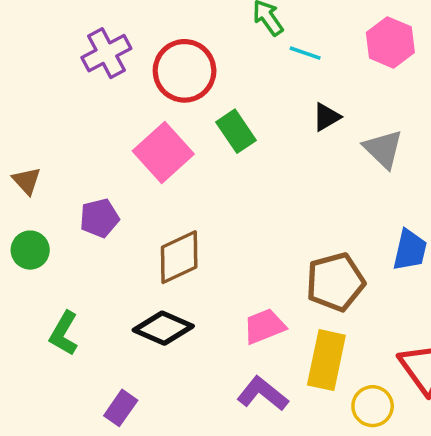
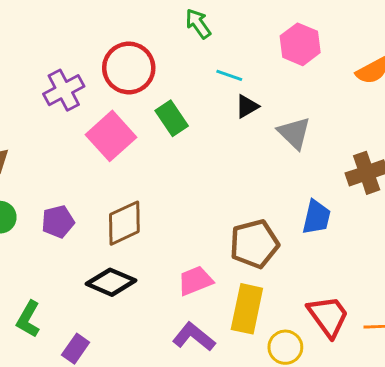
purple cross: (106, 53) -> (64, 90), moved
cyan line: (305, 53) -> (229, 75), moved
purple pentagon: (99, 218) -> (58, 222), moved
green L-shape: (64, 333) -> (28, 319), moved

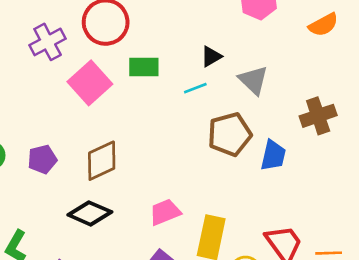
cyan line: (229, 75) -> (195, 88), moved, turned -40
green rectangle: (172, 118) -> (144, 67), turned -56
brown pentagon: (254, 244) -> (230, 134), moved

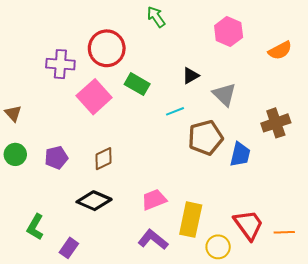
purple cross: (48, 42) -> (60, 64), turned 32
green rectangle: (144, 67) -> (137, 84), turned 30
cyan line: (195, 88) -> (175, 111), moved
brown diamond: (102, 161) -> (104, 159), size x0.7

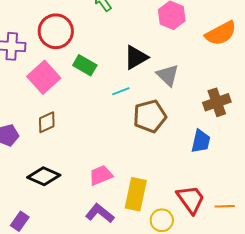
orange semicircle: (280, 50) -> (221, 33), size x1.4
black triangle: (191, 76) -> (136, 57), size x1.5
blue trapezoid: (240, 154) -> (201, 141), moved
brown diamond: (104, 159) -> (47, 122), moved

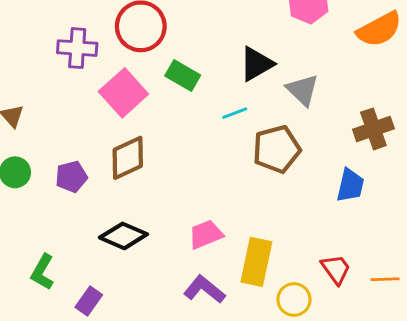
brown diamond: (47, 122) -> (128, 158), size x1.4
red trapezoid: (191, 199) -> (336, 269), size x0.7

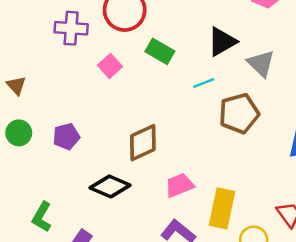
pink square: (123, 93) -> (110, 66), size x0.6
brown diamond: (128, 158) -> (143, 143), moved

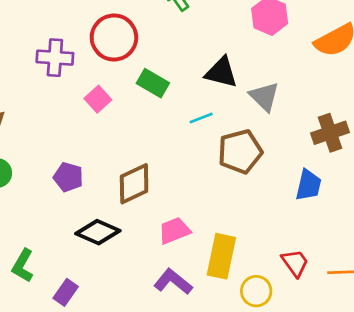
black triangle: (222, 42) -> (221, 72), turned 44
purple pentagon: (66, 137) -> (68, 177), moved, turned 30

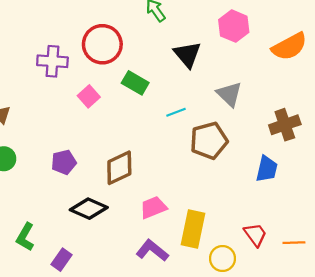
black triangle: (221, 72) -> (187, 54), moved, turned 36
purple pentagon: (68, 177) -> (64, 162), turned -30

